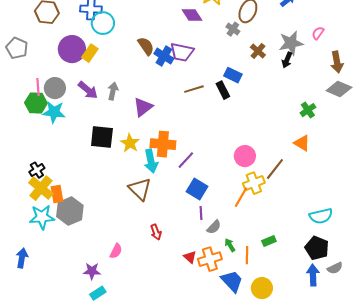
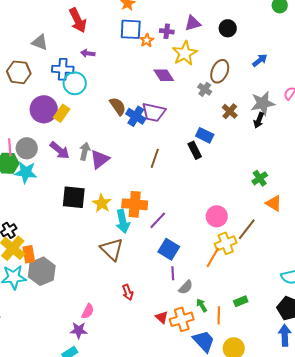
brown line: (194, 89) -> (155, 158), moved, turned -54
purple triangle: (143, 107) -> (100, 159), moved
green cross: (308, 110) -> (260, 178), moved
purple star: (92, 271) -> (79, 330), moved

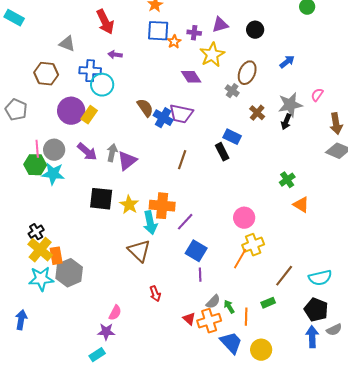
brown line: (247, 229) -> (284, 276), moved
gray semicircle: (186, 287) -> (213, 302), moved

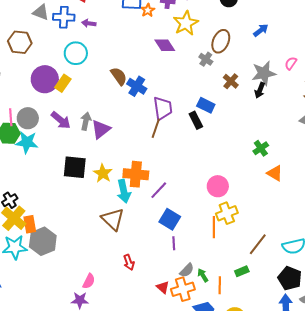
blue cross: (90, 71) -> (64, 17), moved
purple trapezoid: (181, 114) -> (163, 108), moved, turned -110
orange line: (240, 259) -> (214, 227), turned -30

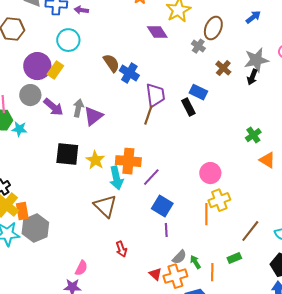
gray circle: (28, 118) -> (30, 95), moved
cyan star: (27, 142) -> (19, 129), size x0.7

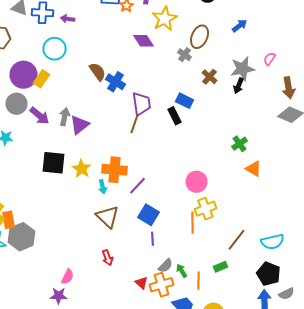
cyan arrow: (116, 178) -> (102, 187), size x0.6
brown triangle: (105, 206) -> (108, 217), moved

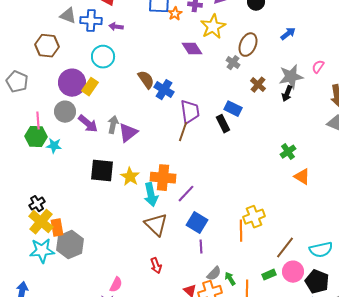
pink circle: (196, 182) -> (293, 272), moved
cyan arrow: (102, 187) -> (151, 195), size x1.6

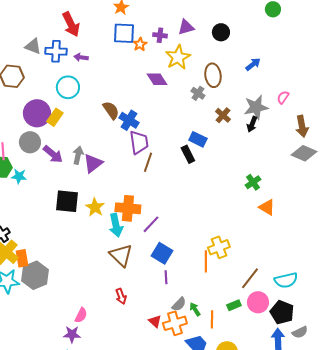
brown ellipse: (248, 45) -> (213, 75), turned -30
purple trapezoid: (190, 112) -> (139, 142), moved

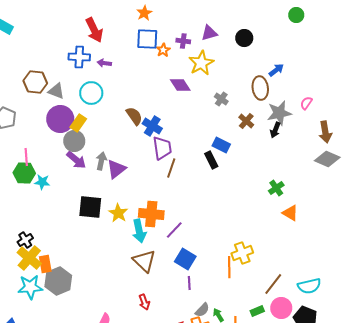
gray triangle: (33, 46) -> (56, 91), moved
brown ellipse: (213, 75) -> (260, 88), moved
gray circle: (30, 142) -> (74, 141), moved

